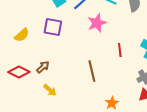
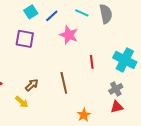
pink star: (97, 23) -> (69, 35), turned -30
brown arrow: (43, 67) -> (32, 85), moved

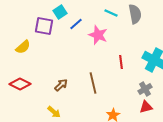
blue line: (52, 16) -> (76, 24), moved
purple square: (25, 39) -> (44, 26), moved
yellow arrow: (22, 102) -> (54, 112), moved

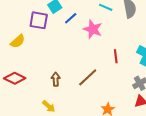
brown line: (93, 83) -> (88, 77), turned 60
brown arrow: (61, 85) -> (56, 79), turned -48

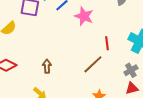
brown line: (88, 77) -> (93, 64), moved

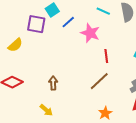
red line: (107, 43) -> (106, 56), moved

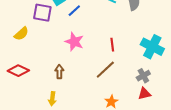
pink star: (90, 33) -> (74, 42), moved
yellow arrow: (46, 110) -> (52, 99), turned 56

